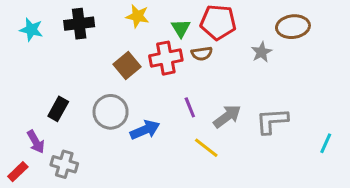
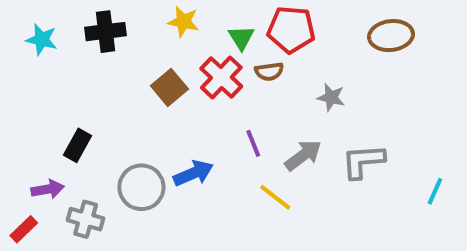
gray star: (262, 52) -> (331, 97), moved, turned -30
red cross: (166, 58) -> (221, 77), turned -36
gray circle: (111, 112) -> (141, 187), moved
purple arrow: (36, 142) -> (48, 189), turned -70

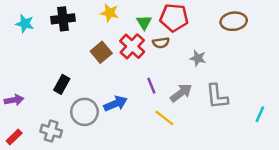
black rectangle: (78, 145) -> (62, 84), moved
gray L-shape: (363, 161) -> (217, 96), turned -92
purple arrow: (48, 189) -> (14, 100), moved

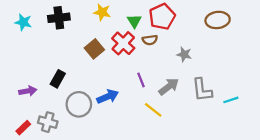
red pentagon: (174, 18) -> (162, 17), turned -30
purple arrow: (14, 100) -> (28, 91), moved
cyan line: (260, 114) -> (231, 100), moved, turned 48
red rectangle: (14, 137) -> (23, 128), moved

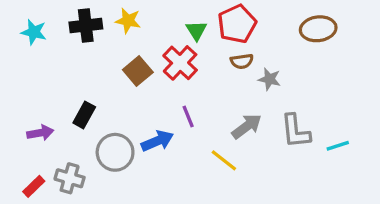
yellow star: (102, 12) -> (128, 21), moved
brown semicircle: (150, 40) -> (242, 61), moved
purple line: (141, 80) -> (188, 117), moved

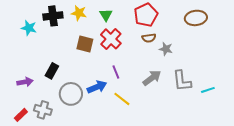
green triangle: (196, 30) -> (106, 15), moved
cyan star: (34, 32) -> (29, 28), moved
brown square: (138, 71) -> (85, 44), turned -36
yellow line: (224, 160) -> (122, 99), moved

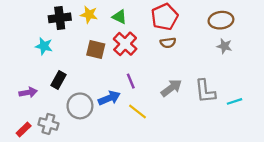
green triangle: (106, 15) -> (119, 17), turned -32
cyan star: (29, 28) -> (44, 46), moved
gray star: (166, 49) -> (224, 46), moved

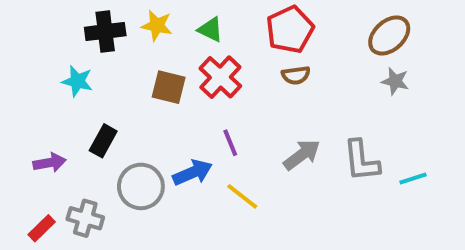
brown ellipse: (221, 20) -> (389, 35), turned -35

